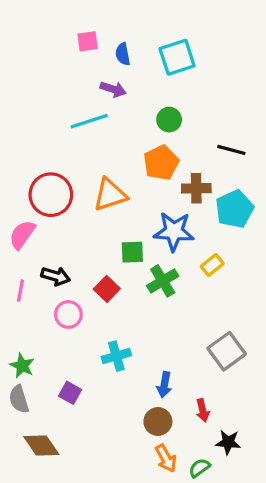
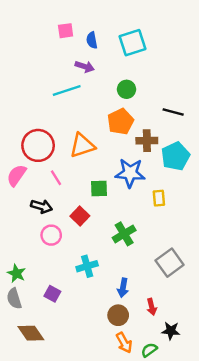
yellow rectangle: (212, 265) -> (159, 198), turned -56
green cross: (163, 281) -> (124, 234), moved
pink line: (21, 291) -> (56, 178), moved, turned -42

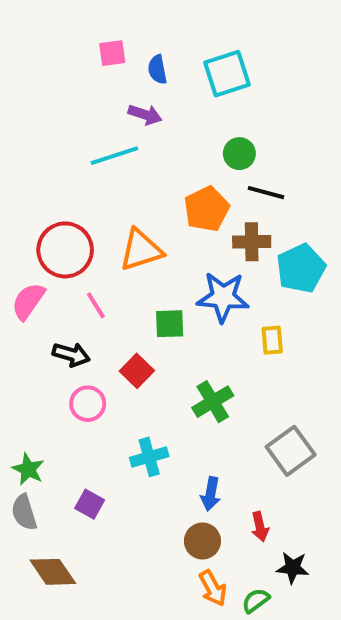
green circle: (127, 89) -> (239, 154), moved
black line: (173, 112) -> (266, 193), moved

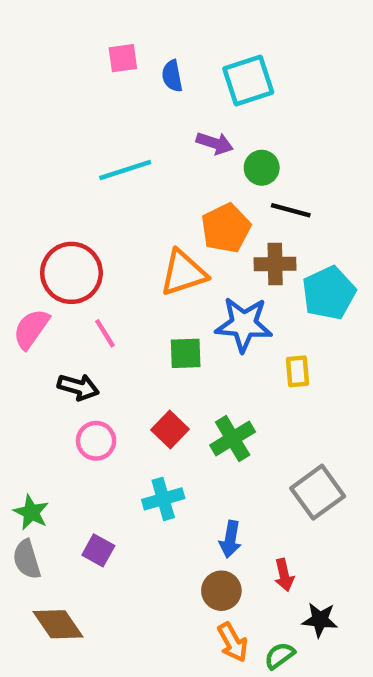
purple arrow: (145, 115) -> (215, 143), moved
orange triangle: (141, 250) -> (183, 273), moved
red square: (137, 371) -> (170, 430), moved

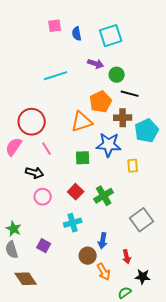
brown circle: (221, 591) -> (88, 256), moved
orange arrow: (233, 642) -> (104, 272), moved

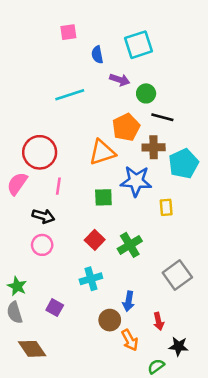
blue semicircle: (77, 34) -> (97, 55), moved
pink line: (47, 149) -> (58, 186), turned 40
pink circle: (43, 197) -> (42, 245), moved

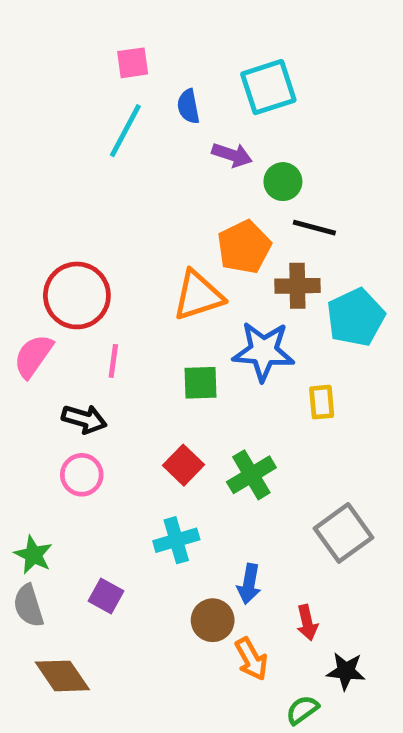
cyan line: (70, 95) -> (125, 131), moved, turned -44

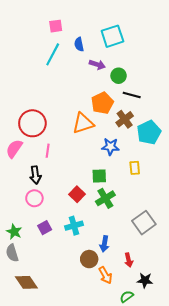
brown cross: (297, 286) -> (125, 119), turned -36
blue star: (264, 351) -> (110, 147), size x0.7
green square: (201, 383) -> (99, 176), moved
black arrow: (84, 419) -> (35, 175), turned 66
purple square: (106, 596) -> (45, 228), moved, turned 32

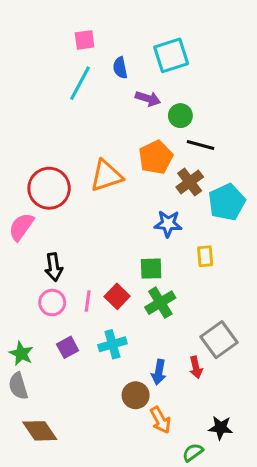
orange triangle: (83, 123) -> (106, 176), moved
pink line: (48, 151) -> (88, 301), moved
red arrow: (129, 260) -> (196, 367), moved

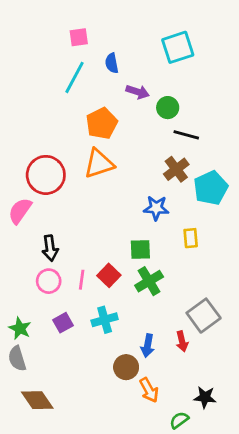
cyan square: (171, 55) -> (178, 47), moved
orange pentagon: (156, 157) -> (102, 123), moved

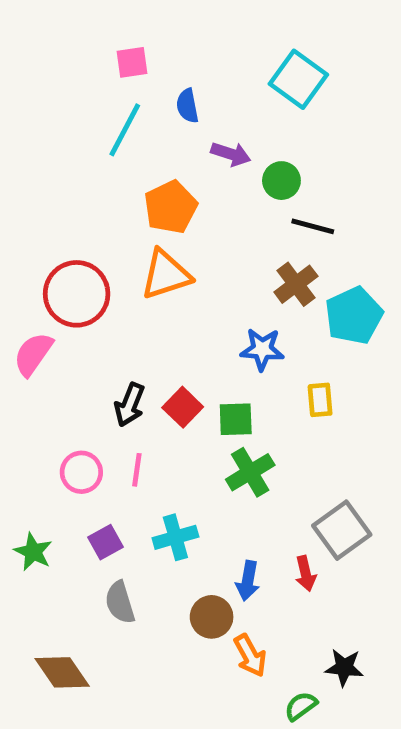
cyan square: (178, 47) -> (298, 79), turned -36
black arrow: (50, 248) -> (130, 405), moved, turned 30
red square: (109, 275) -> (183, 407), moved
gray semicircle: (17, 359) -> (120, 602), moved

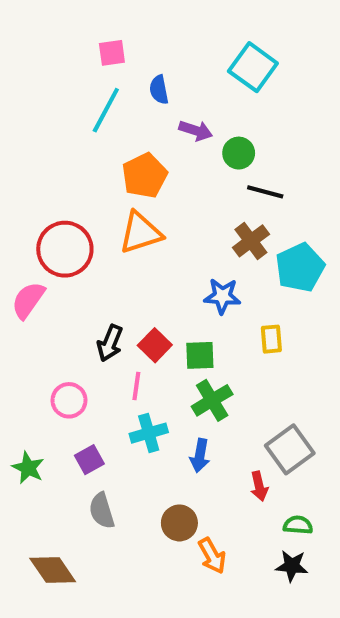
pink line: (137, 470) -> (136, 386), moved
cyan cross: (175, 537) -> (149, 433), moved
blue arrow: (248, 581) -> (200, 456), moved
green semicircle: (301, 706) -> (298, 525), moved, turned 40

